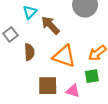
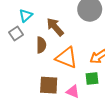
cyan triangle: (30, 12) -> (26, 15), moved
brown semicircle: (29, 52) -> (41, 45), moved

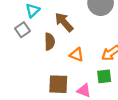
orange triangle: (66, 58) -> (77, 55), size x0.6

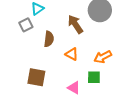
brown arrow: (64, 22) -> (75, 24), moved
brown square: (58, 84) -> (36, 77), moved

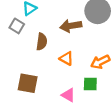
brown arrow: (75, 24) -> (71, 26), turned -66
gray square: (26, 25) -> (17, 26), turned -32

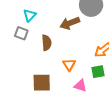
orange triangle: (66, 58) -> (69, 65), moved, turned 40

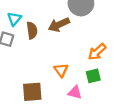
brown semicircle: (47, 43) -> (32, 30), moved

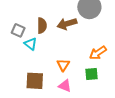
cyan triangle: (14, 19) -> (31, 44), moved, turned -40
pink triangle: (75, 92) -> (65, 86), moved

